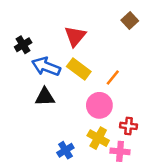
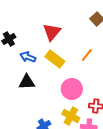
blue arrow: (46, 67) -> (28, 57), size x0.7
orange line: (113, 77) -> (87, 55), moved

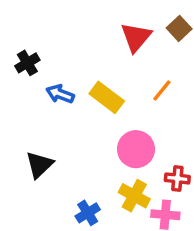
red triangle: (52, 32) -> (136, 37), moved
black triangle: (27, 82) -> (39, 165), moved, turned -42

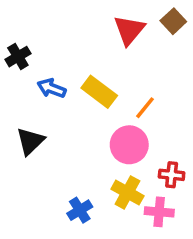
orange line: (162, 91) -> (145, 108), moved
black triangle: (39, 165) -> (30, 141), moved

